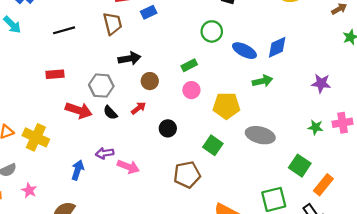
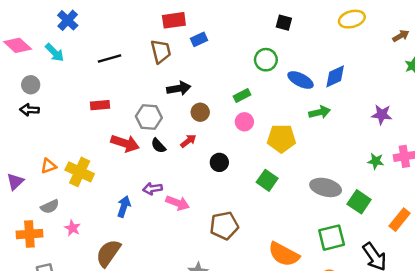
gray ellipse: (260, 135) -> (326, 187), moved
brown pentagon: (187, 175) -> (224, 226), moved
orange rectangle: (323, 185) -> (400, 220), moved

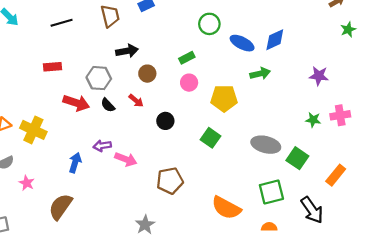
red arrow: (188, 141) -> (136, 101), turned 77

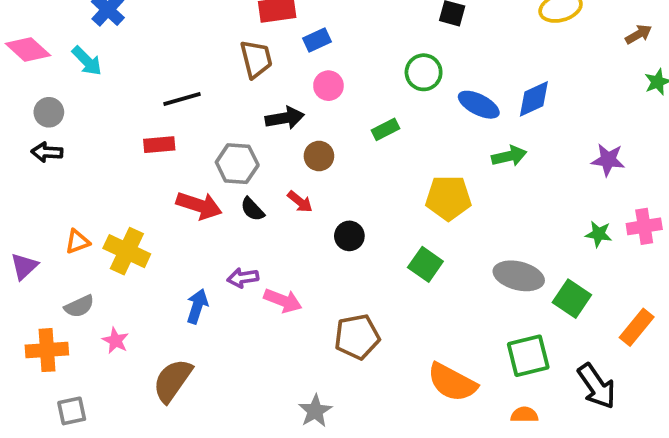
black line: (62, 23) -> (182, 99), moved
pink circle: (189, 83) -> (328, 86), moved

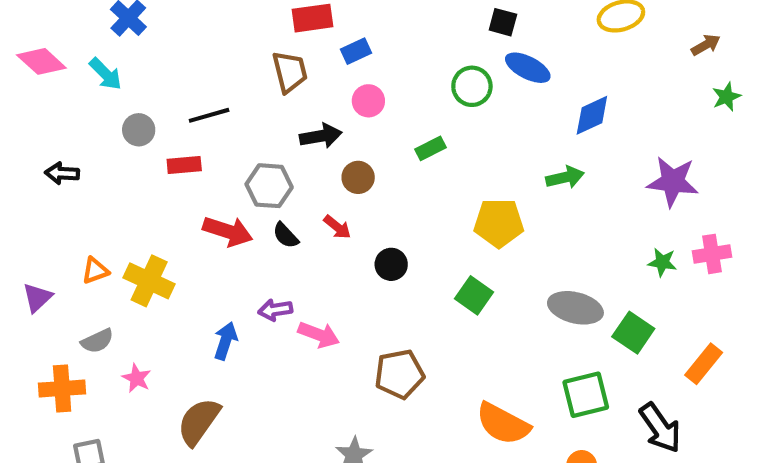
blue ellipse: (479, 105) -> (528, 68), moved
gray circle: (49, 112) -> (139, 130), moved
purple star: (608, 160) -> (673, 182), size x1.4

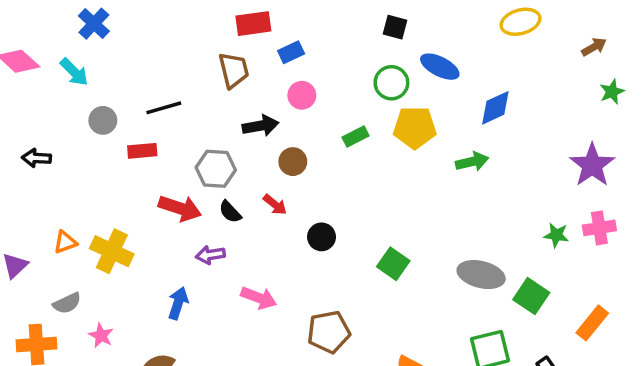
black square: (503, 22) -> (395, 27), moved
purple star: (673, 182) -> (592, 165), moved, turned 30
yellow pentagon: (499, 223) -> (415, 128), moved
purple arrow: (275, 310) -> (210, 255), moved

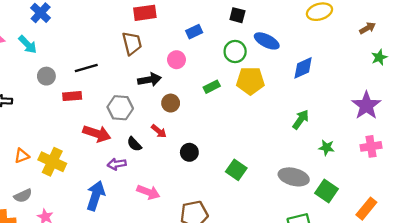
blue rectangle: (291, 52) -> (194, 32), moved
green arrow: (472, 162) -> (301, 119), moved, turned -42
black semicircle: (230, 212) -> (134, 144), moved
green star: (556, 235) -> (326, 148), moved
blue arrow: (178, 303) -> (96, 196), size x1.4

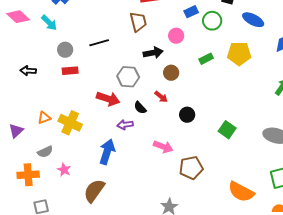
green circle: (235, 52) -> (212, 21), moved
red rectangle: (72, 96) -> (70, 71), moved
pink arrow: (148, 192) -> (163, 147), moved

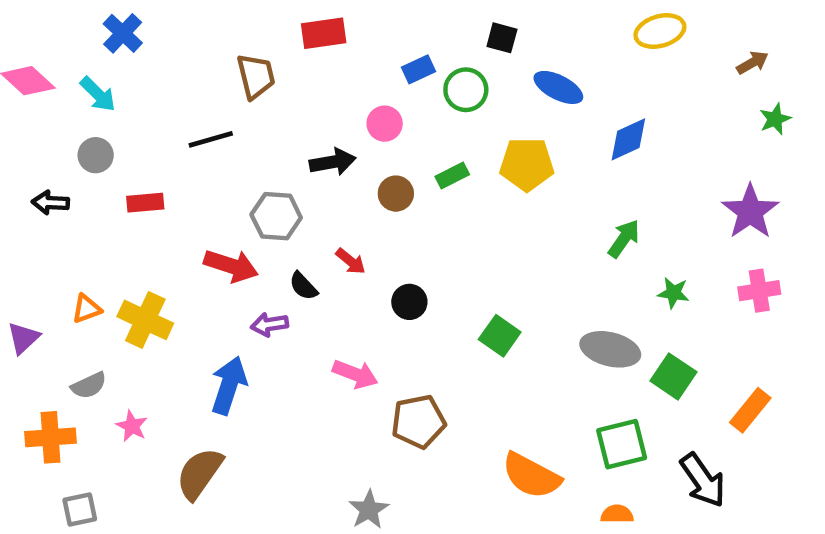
brown trapezoid: (138, 22) -> (256, 76), moved
gray circle: (65, 50) -> (96, 155), moved
brown circle: (171, 73) -> (396, 194), moved

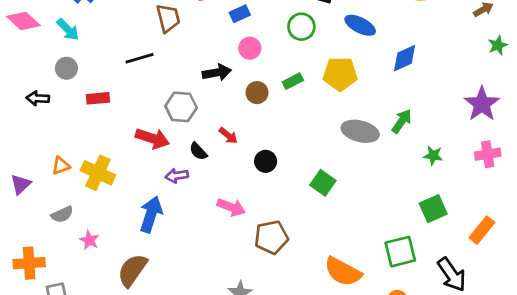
blue rectangle: (418, 69) -> (240, 14), moved
gray ellipse: (610, 349) -> (360, 131), moved
green square: (673, 376) -> (433, 209), turned 32
orange cross: (50, 437) -> (29, 263), moved

